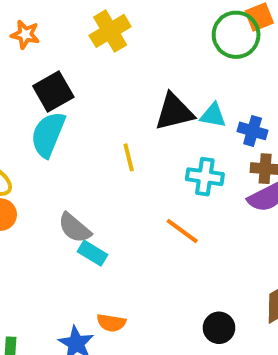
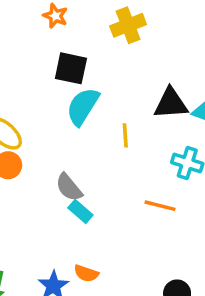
black square: (53, 91) -> (71, 68), turned 32
cyan semicircle: (48, 134) -> (83, 106), moved
orange line: (182, 231) -> (160, 206), turned -32

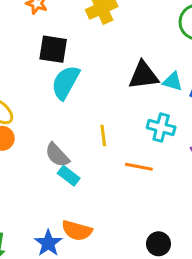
yellow line: (125, 135) -> (103, 136), moved
orange semicircle: (86, 273) -> (77, 230), size x1.4

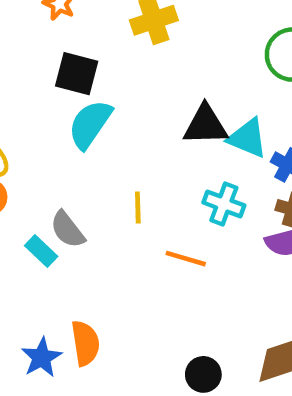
cyan triangle: (173, 81) -> (247, 138), size x1.4
cyan rectangle: (69, 176) -> (41, 251), moved
orange semicircle: (77, 230) -> (85, 343), turned -120

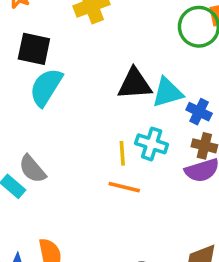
cyan triangle: (247, 138) -> (167, 92), turned -36
yellow line: (138, 208) -> (122, 153), moved

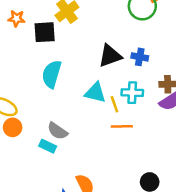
black square: (34, 49) -> (45, 32), moved
cyan triangle: (167, 92) -> (95, 93), moved, turned 45
blue cross: (199, 112) -> (140, 57), moved

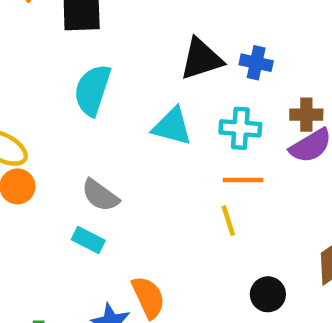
yellow line: (114, 104) -> (228, 221), moved
orange line: (122, 126) -> (243, 180), moved
cyan rectangle: (48, 146) -> (88, 240), moved

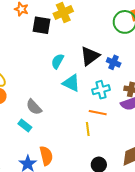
black triangle: (201, 59) -> (90, 56), turned -30
cyan semicircle: (92, 90) -> (58, 61), moved, size x0.7
cyan cross: (240, 128) -> (101, 90), turned -30

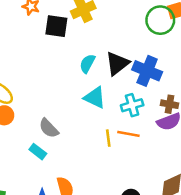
cyan semicircle: (58, 61) -> (87, 64), moved
blue cross: (114, 62) -> (147, 71), size x1.6
yellow line: (88, 129) -> (108, 138), moved

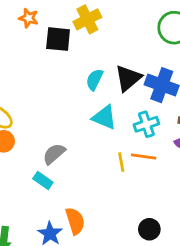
gray semicircle: (49, 128) -> (54, 154), turned 95

